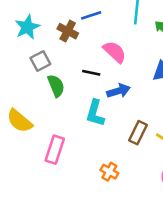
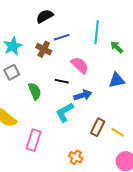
gray square: (40, 61) -> (12, 72), moved
cyan L-shape: (95, 113) -> (65, 112), turned 45

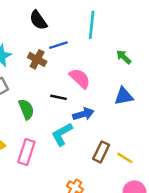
black semicircle: (45, 16) -> (38, 20), turned -96
cyan line: (97, 32) -> (92, 25), moved
pink rectangle: (34, 140) -> (26, 152), moved

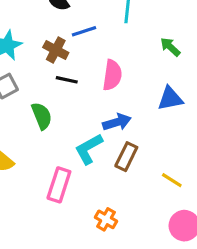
pink semicircle: (80, 78) -> (112, 75), turned 55
black line: (58, 97) -> (67, 80), moved
pink rectangle: (26, 152) -> (59, 185), moved
brown rectangle: (101, 152) -> (126, 157), moved

